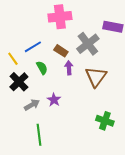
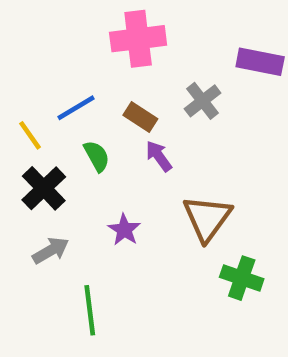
gray cross: (88, 44) -> (203, 101), size x0.7
purple arrow: (69, 68) -> (159, 156), turned -32
brown triangle: (96, 77) -> (207, 218), moved
gray arrow: (32, 105) -> (51, 250), moved

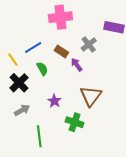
purple arrow: (159, 156) -> (77, 65), moved
green cross: (242, 278) -> (75, 122), moved

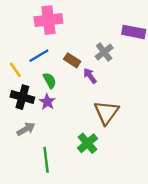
pink cross: (60, 17) -> (48, 20), moved
black cross: (19, 83) -> (22, 97), turned -30
purple star: (54, 101) -> (47, 102), moved
green cross: (75, 122) -> (88, 143), turned 30

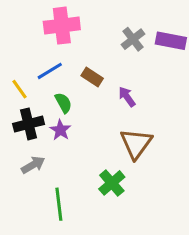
gray cross: (104, 52) -> (133, 39), moved
purple arrow: (90, 76) -> (127, 97), moved
black cross: (22, 97) -> (29, 124), turned -30

